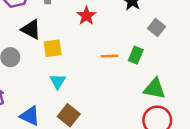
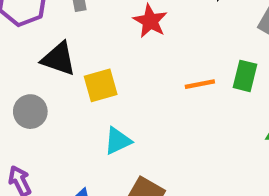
cyan triangle: (58, 81) -> (118, 141), turned 42

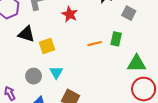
gray circle: (30, 112) -> (34, 76), moved
cyan triangle: (118, 141) -> (56, 72), turned -32

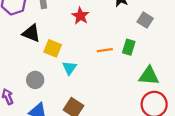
yellow square: (47, 46) -> (53, 48), turned 35
cyan triangle: (56, 72) -> (69, 68), moved

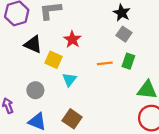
red star: (80, 16) -> (72, 39), moved
gray square: (145, 20) -> (124, 34), moved

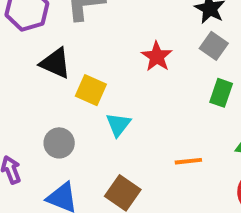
red star: (72, 39) -> (157, 57), moved
orange line: (105, 63) -> (188, 161), moved

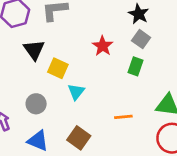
black triangle: (55, 63) -> (34, 50), turned 30
green rectangle: (221, 93) -> (136, 66), moved

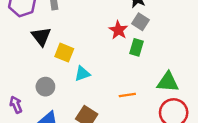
red star: (103, 46) -> (118, 30), moved
cyan triangle: (76, 92) -> (82, 74), turned 35

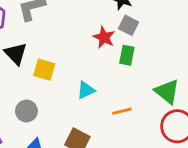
cyan triangle: (82, 74) -> (86, 90), moved
green triangle: (168, 82) -> (167, 92), turned 40

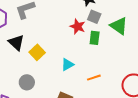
yellow square: (44, 70) -> (37, 52), turned 35
green triangle: (167, 92) -> (119, 26), moved

